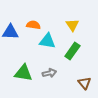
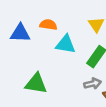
gray arrow: (49, 73) -> (93, 84), moved

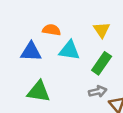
blue triangle: (20, 33) -> (31, 52), moved

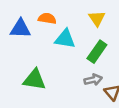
blue triangle: (31, 52) -> (20, 29), moved

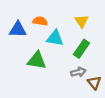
green triangle: (34, 80) -> (37, 60), moved

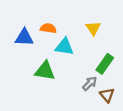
green rectangle: (82, 49) -> (105, 64), moved
gray arrow: (78, 72) -> (90, 84), turned -32

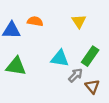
cyan triangle: (64, 47) -> (60, 58), moved
green triangle: (45, 71) -> (16, 66), moved

